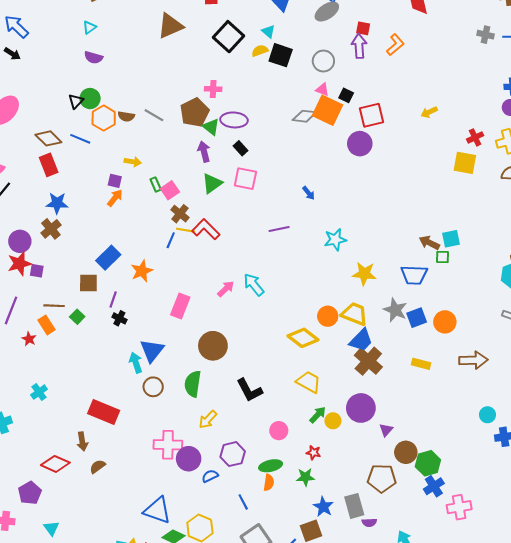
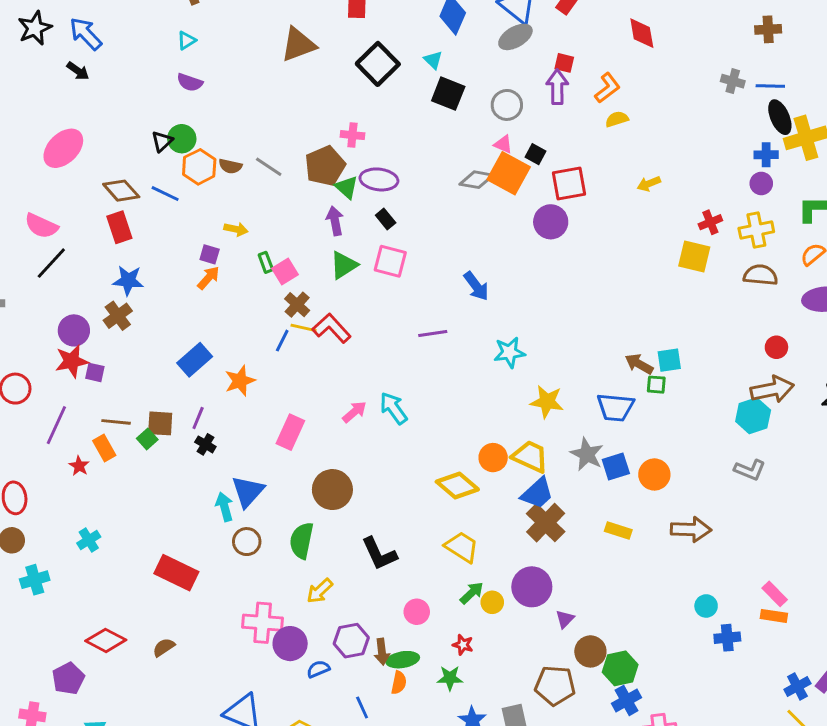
yellow semicircle: (260, 51) -> (617, 119), moved
blue arrow: (309, 193) -> (476, 286), size x1.5
brown square: (88, 283) -> (160, 423), moved
brown arrow: (82, 441) -> (382, 652), moved

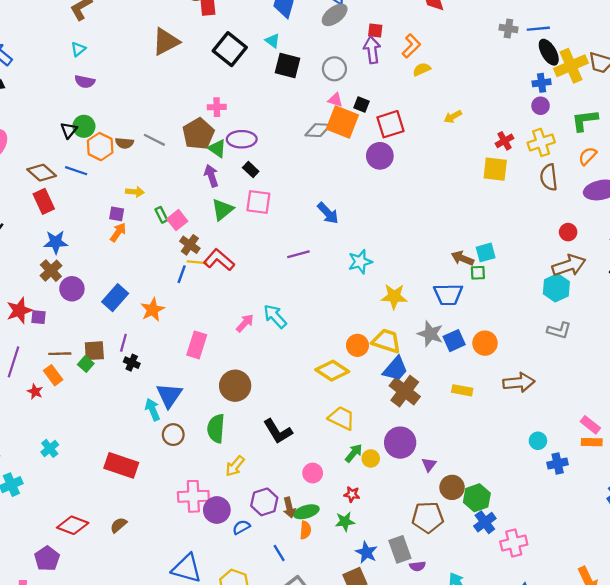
brown semicircle: (761, 275) -> (549, 177), turned -95
purple circle: (74, 330) -> (72, 289), moved

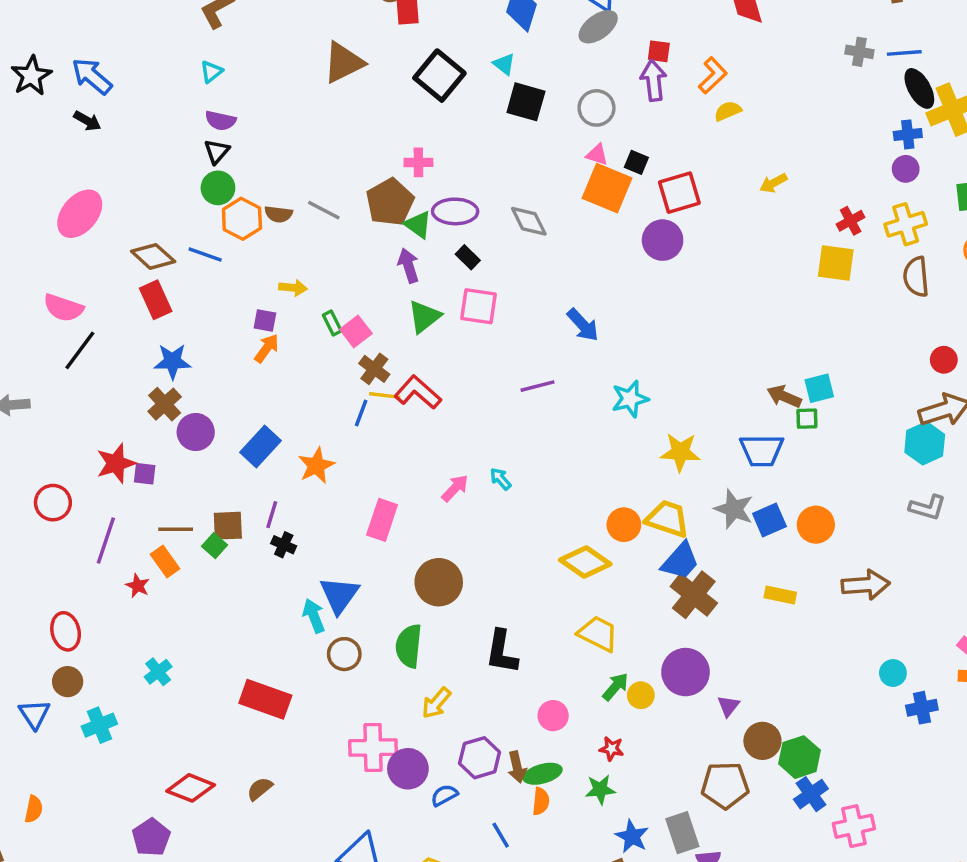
black triangle: (69, 130) -> (217, 151), moved
gray diamond: (318, 130) -> (529, 221), moved, turned 60
cyan arrow: (275, 316) -> (501, 479), size x0.6
black L-shape: (278, 431) -> (502, 652), turned 40

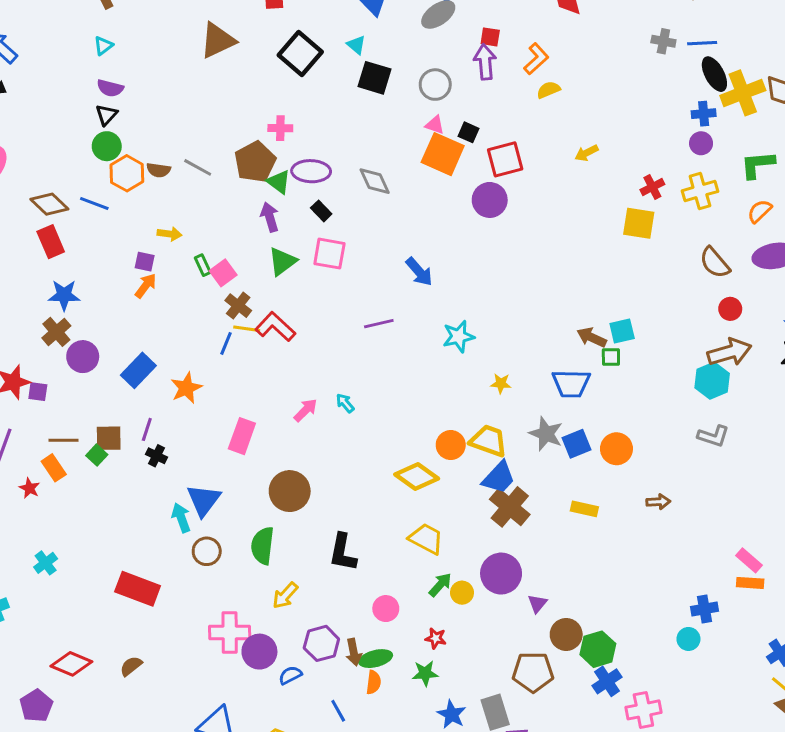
brown semicircle: (916, 277) -> (715, 263), moved, turned -36
yellow star: (680, 452) -> (501, 383), size x0.6
brown arrow: (866, 585) -> (658, 502), size x0.6
cyan circle: (893, 673) -> (688, 639), moved

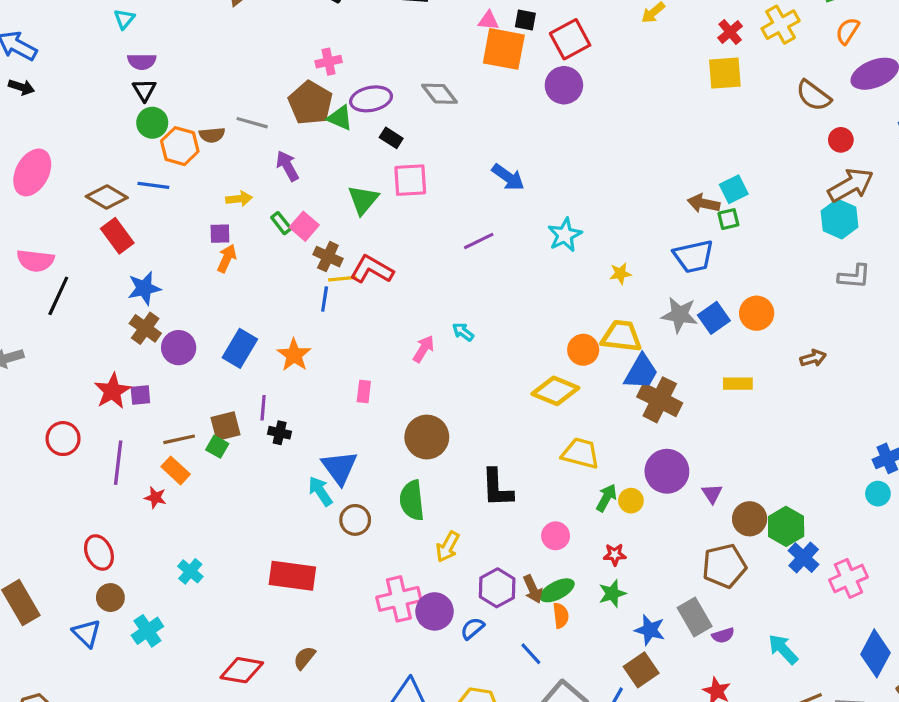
purple arrow: (270, 217) -> (287, 166), moved
pink rectangle: (242, 436) -> (364, 391), size x0.6

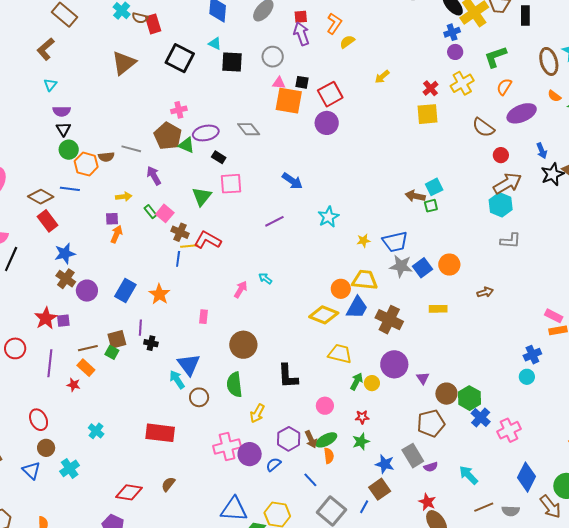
blue trapezoid: (694, 256) -> (395, 242), moved
blue trapezoid: (641, 372) -> (357, 307), moved

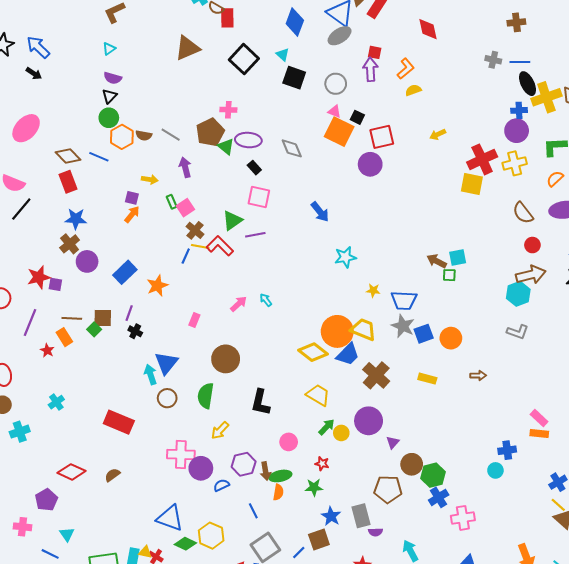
purple circle: (455, 52) -> (517, 131), size x1.5
red cross: (431, 88) -> (482, 159), size x1.8
green triangle: (202, 196) -> (232, 221), moved
purple line: (274, 221) -> (255, 235), moved
orange circle: (341, 289) -> (337, 331), size x1.6

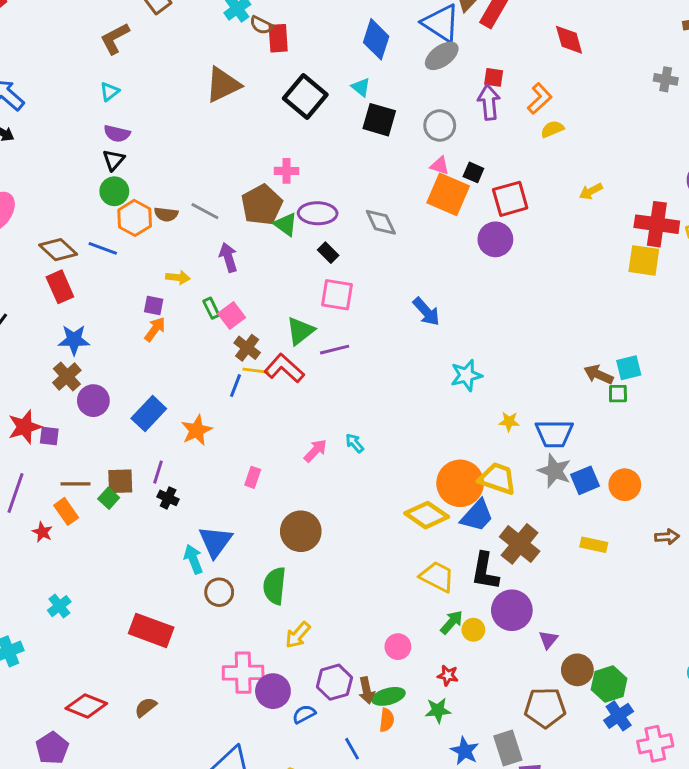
red cross: (482, 159) -> (657, 224), turned 36
black L-shape: (260, 402) -> (485, 571), moved

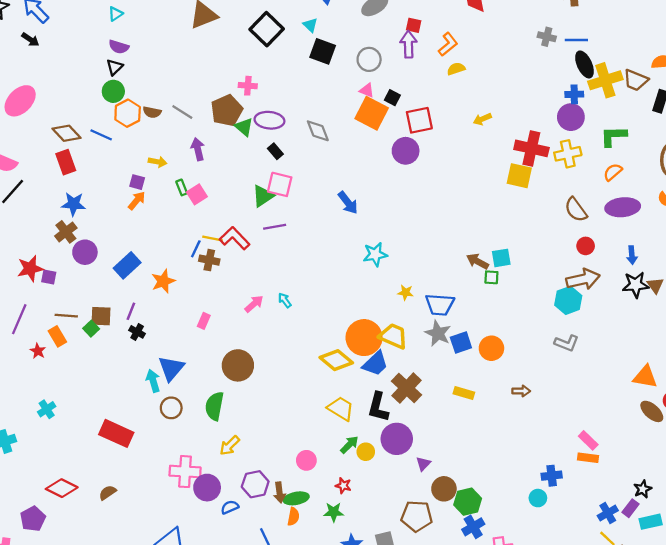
green triangle: (300, 331) -> (263, 196), moved
brown cross: (247, 348) -> (209, 260), moved, turned -30

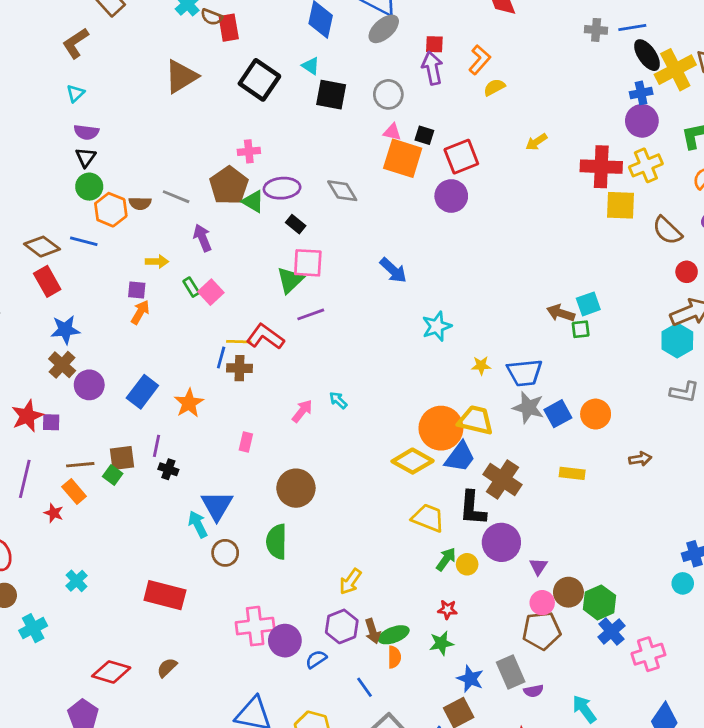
yellow square: (519, 176) -> (620, 205), moved
yellow arrow: (230, 446) -> (350, 582), moved
pink circle: (306, 460) -> (542, 603), moved

